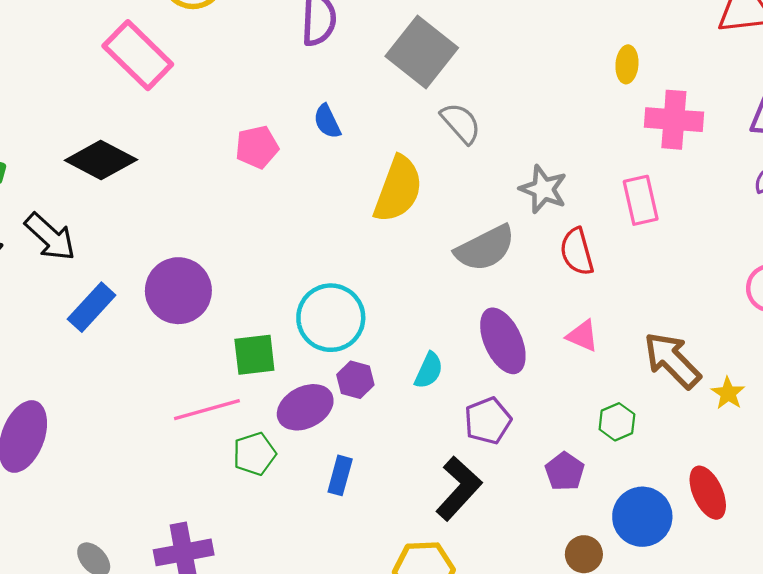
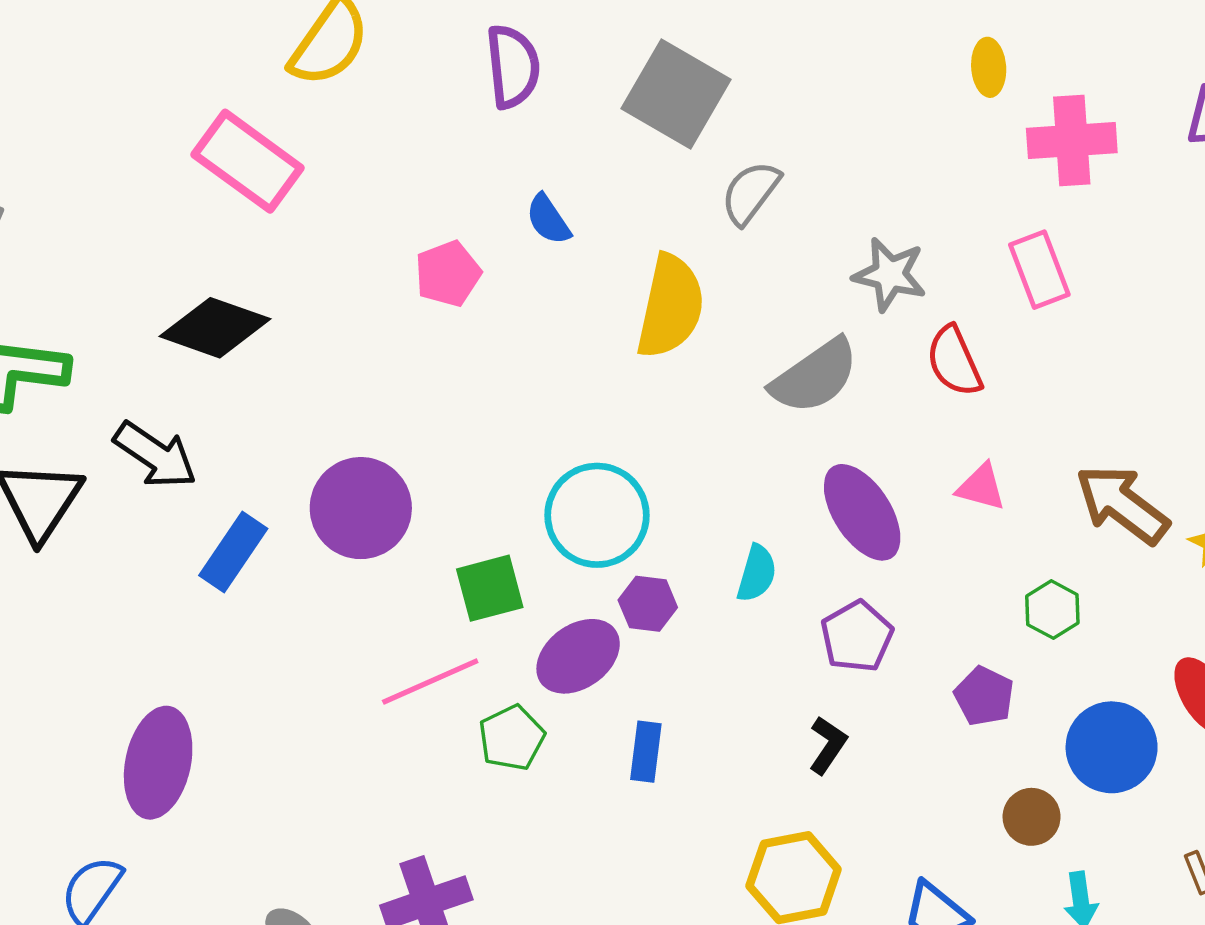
gray semicircle: (461, 123) -> (751, 193), turned -93
black L-shape: (459, 488) -> (828, 745), size x0.6

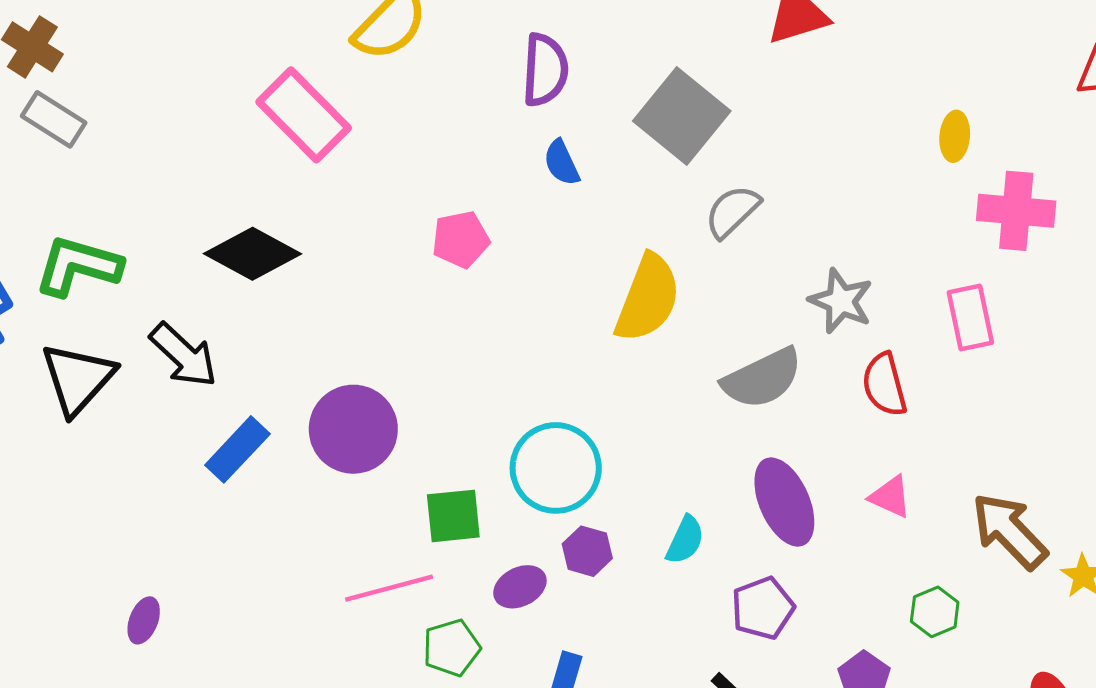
blue semicircle: (548, 219) -> (562, 163), moved
purple ellipse: (578, 656) -> (520, 587), size x0.7
purple ellipse: (158, 763) -> (144, 620), size x0.5

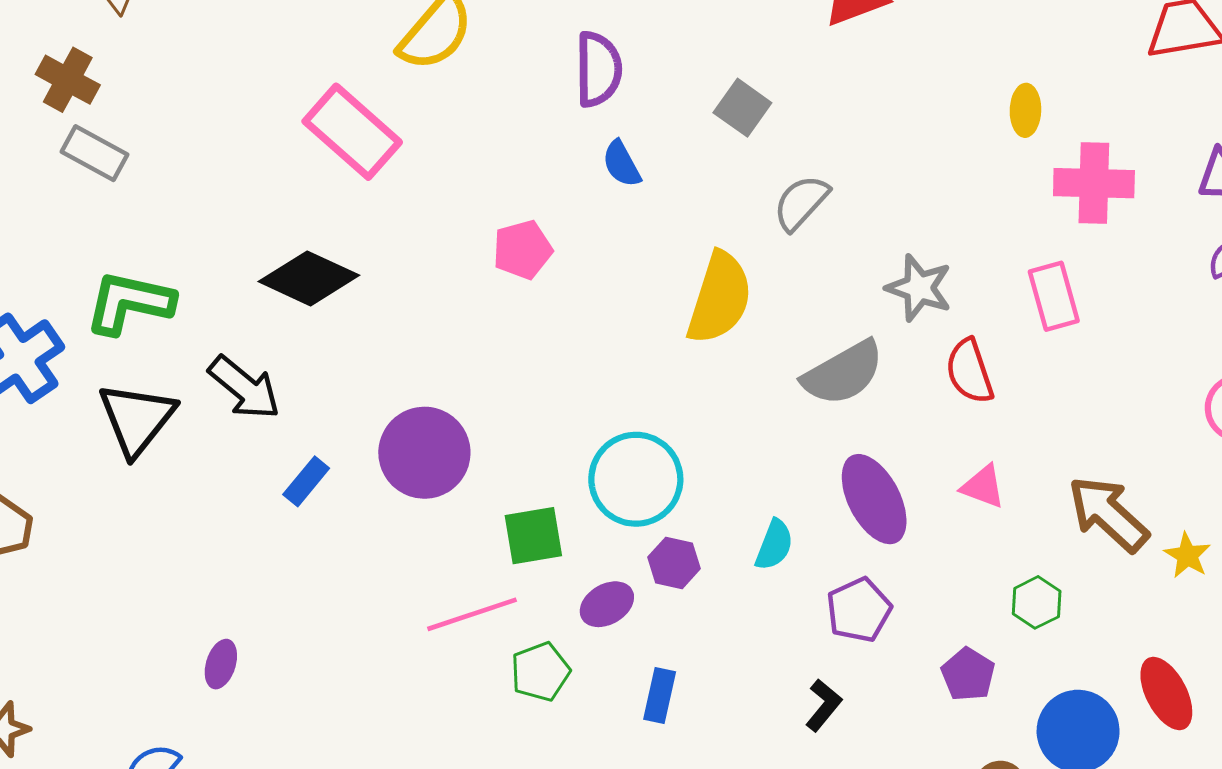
gray square: (682, 116) -> (742, 108), size x0.6
blue rectangle: (237, 449) -> (306, 481), size x0.7

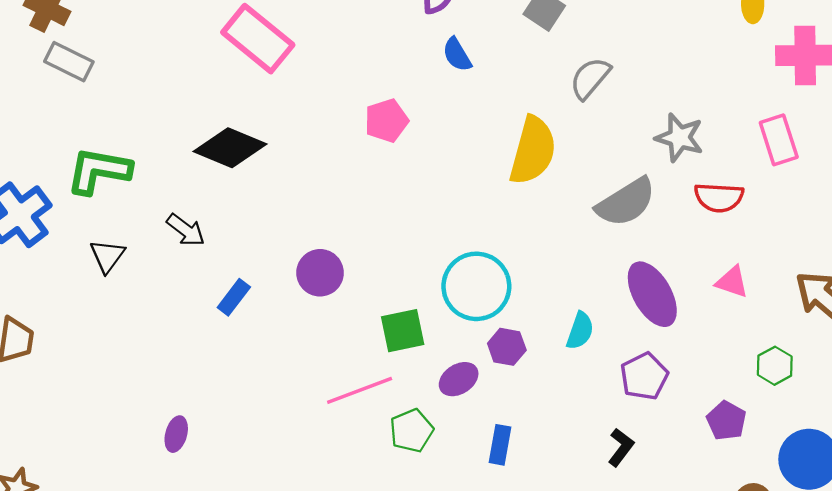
red semicircle: (970, 371) -> (719, 197), turned -66
black arrow: (244, 388) -> (186, 230), size x0.7
black triangle: (137, 419) -> (107, 256), size x0.6
purple circle: (424, 453) -> (320, 273), size x0.7

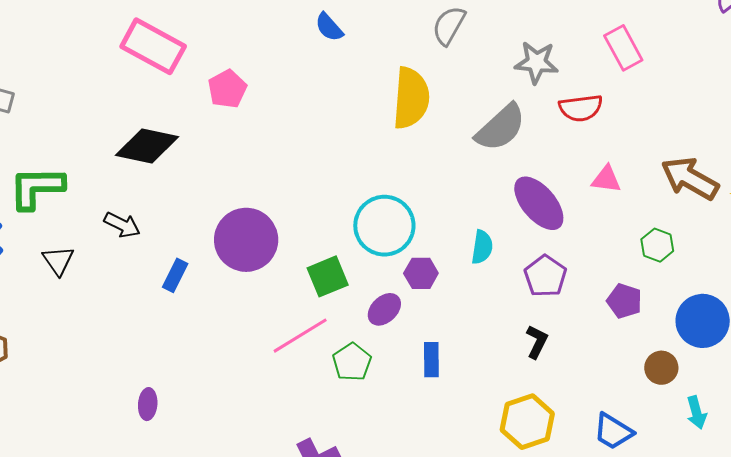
pink pentagon: (386, 121) -> (227, 89), moved
purple circle: (320, 273) -> (246, 240), size x1.5

